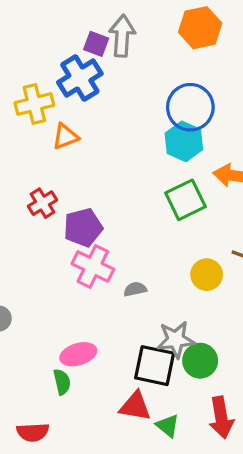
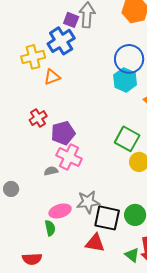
green square: (185, 200) -> (127, 139), moved, turned -35
gray semicircle: (135, 289) -> (51, 171), moved
gray star: (176, 340) -> (88, 202), moved
green triangle: (168, 426) -> (132, 255), moved

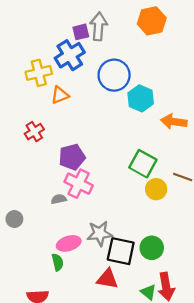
purple square: (71, 20) -> (81, 32), turned -35
blue circle: (129, 59) -> (114, 75), moved
red cross: (38, 118) -> (34, 132), moved

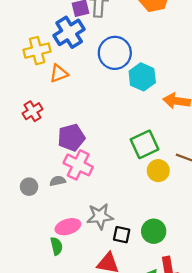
green square: (143, 164) -> (145, 144), turned 36
gray circle: (14, 219) -> (29, 187), moved
black square: (121, 251) -> (122, 235), size x0.6

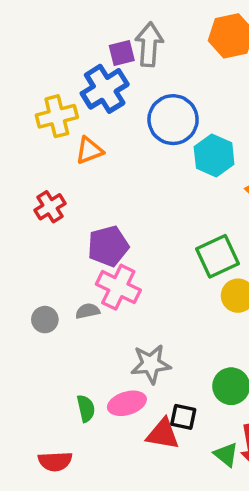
pink ellipse: (68, 227) -> (127, 403), moved
black square: (122, 235) -> (183, 417), moved

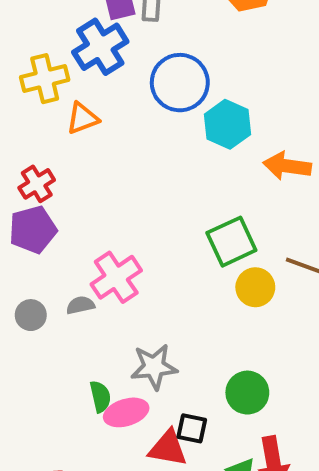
purple pentagon: (108, 246) -> (33, 230), moved
pink cross: (118, 287) -> (116, 277), turned 30
green semicircle: (86, 408) -> (100, 397), moved

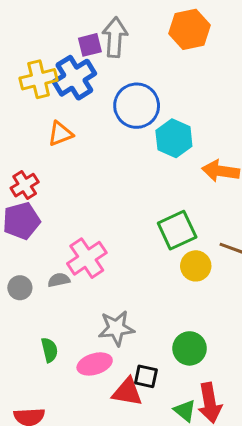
yellow cross: (45, 79) -> (39, 79), moved
green semicircle: (100, 397) -> (49, 350), moved

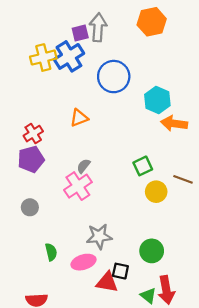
orange triangle: (60, 134) -> (79, 118), moved
cyan hexagon: (174, 138) -> (157, 100), moved
green square: (177, 230) -> (143, 166), size x0.7
gray semicircle: (59, 280) -> (84, 166), moved, turned -40

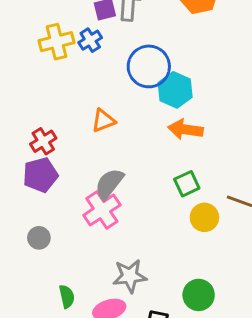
blue cross: (69, 56) -> (90, 40), size x0.6
cyan hexagon: (157, 100) -> (175, 90), moved
orange arrow: (174, 123) -> (185, 129), moved
gray semicircle: (84, 166) -> (109, 184), size x1.6

